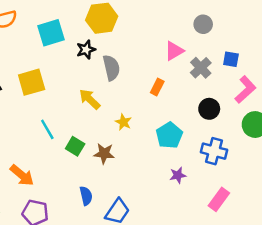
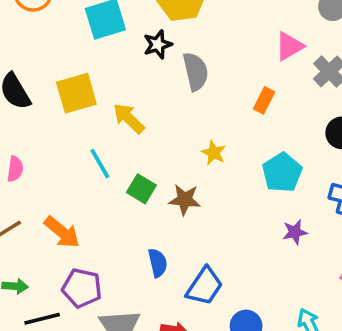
yellow arrow: (90, 99) -> (129, 118), moved

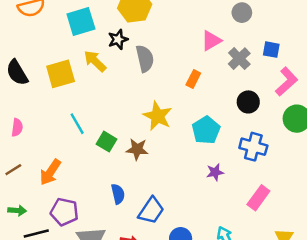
yellow arrow: (129, 118) -> (95, 61), moved
yellow star: (214, 153) -> (158, 116), size x1.6
orange arrow: (62, 232) -> (50, 172), turned 84

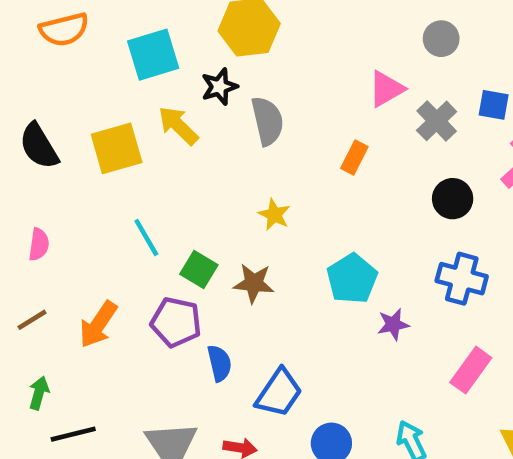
yellow star: (158, 116) -> (274, 215), moved, size x0.6
cyan pentagon: (206, 130) -> (352, 279), moved
green arrow: (17, 211) -> (39, 393), turned -78
purple pentagon: (64, 212) -> (176, 322), moved

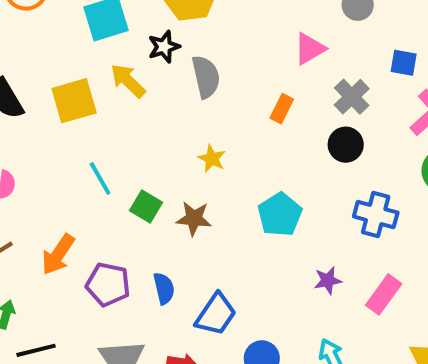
gray cross: (437, 121) -> (352, 97), moved
black circle: (453, 199) -> (346, 145), moved
purple pentagon: (176, 322) -> (108, 284), moved
purple star: (393, 324) -> (328, 280), moved

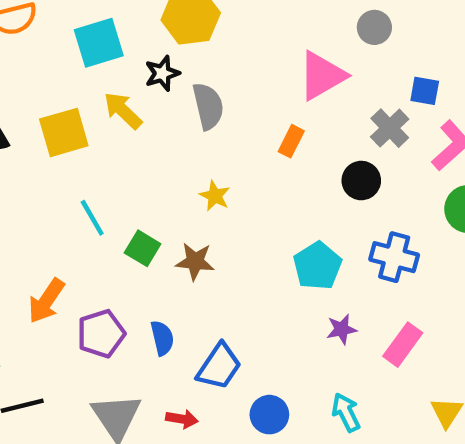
pink triangle: (310, 49) -> (322, 76), size x1.4
gray cross: (352, 97) -> (390, 128), moved
cyan pentagon: (280, 215) -> (318, 266), moved
purple pentagon: (108, 284) -> (101, 334), turned -30

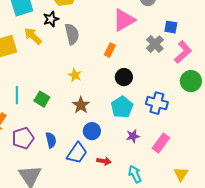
black circle: (361, 181) -> (124, 77), moved
cyan line: (92, 218) -> (17, 95), moved, turned 30
brown star: (195, 261) -> (81, 105), moved, turned 30
blue circle: (269, 415) -> (92, 131), moved
red arrow: (182, 419) -> (104, 161), moved

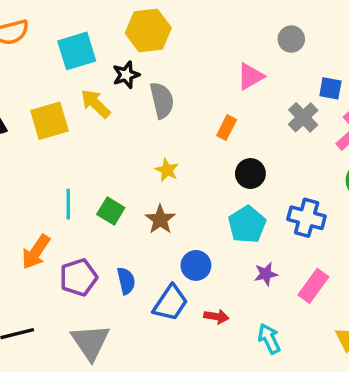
pink triangle: (124, 20) -> (250, 76), size x0.7
brown star: (81, 105) -> (160, 219), moved

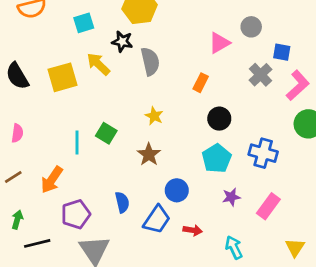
gray circle: (291, 39) -> (251, 27), moved
cyan square: (77, 51) -> (84, 23), size x0.7
black star: (126, 75) -> (122, 41), turned 30
green square: (111, 211) -> (106, 133), moved
purple pentagon: (78, 277) -> (76, 214), moved

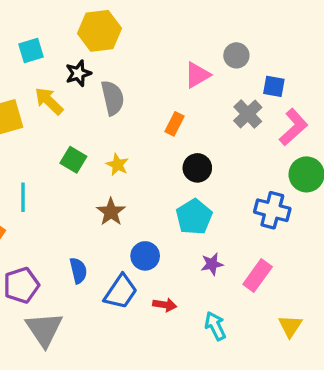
black star: (122, 41) -> (78, 73), turned -30
green square: (106, 133) -> (73, 160), moved
blue cross: (263, 153) -> (272, 210), moved

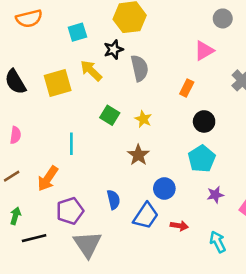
gray circle: (236, 55) -> (223, 18), moved

